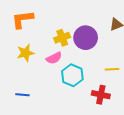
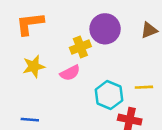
purple circle: (86, 38) -> (105, 29), moved
cyan hexagon: (72, 75) -> (109, 95), moved

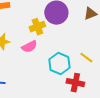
yellow line: (144, 87) -> (86, 58), turned 40

